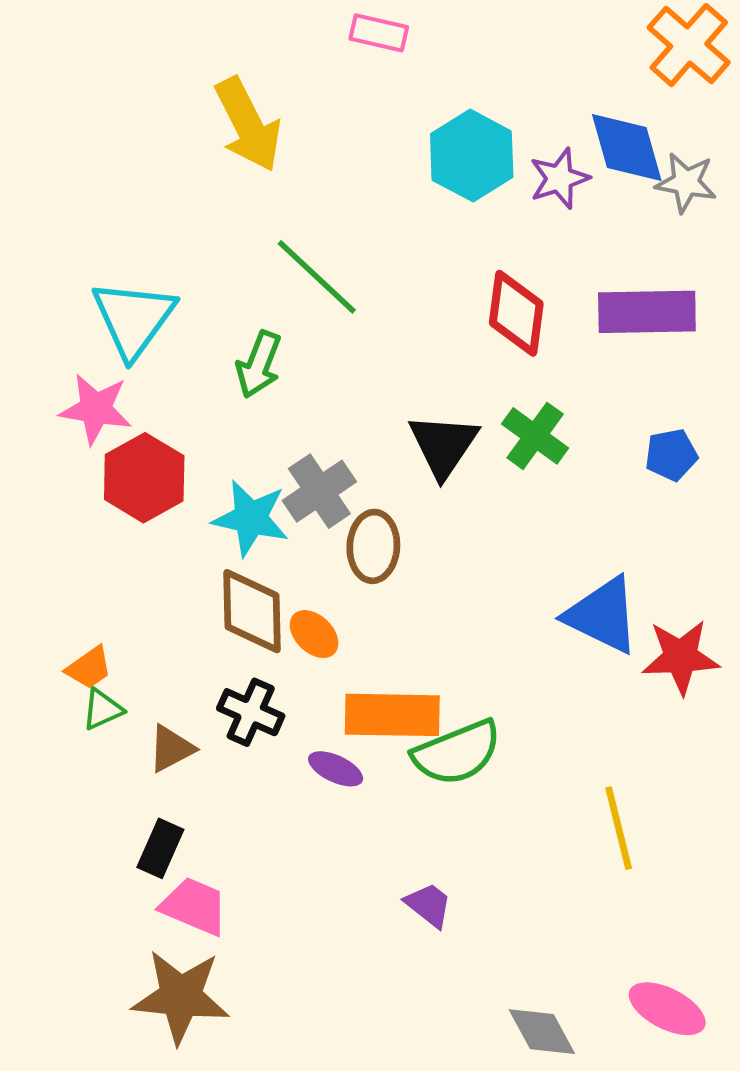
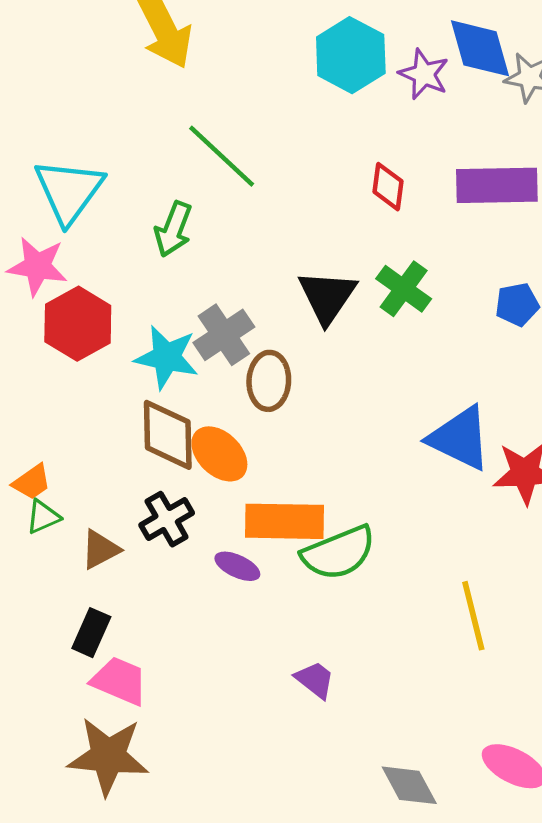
purple star: (559, 178) -> (424, 74), turned -30
red diamond: (516, 313) -> (388, 187), size x0.7
orange ellipse: (314, 634) -> (219, 454), size x1.4
black cross: (251, 712) -> (167, 519), turned 36

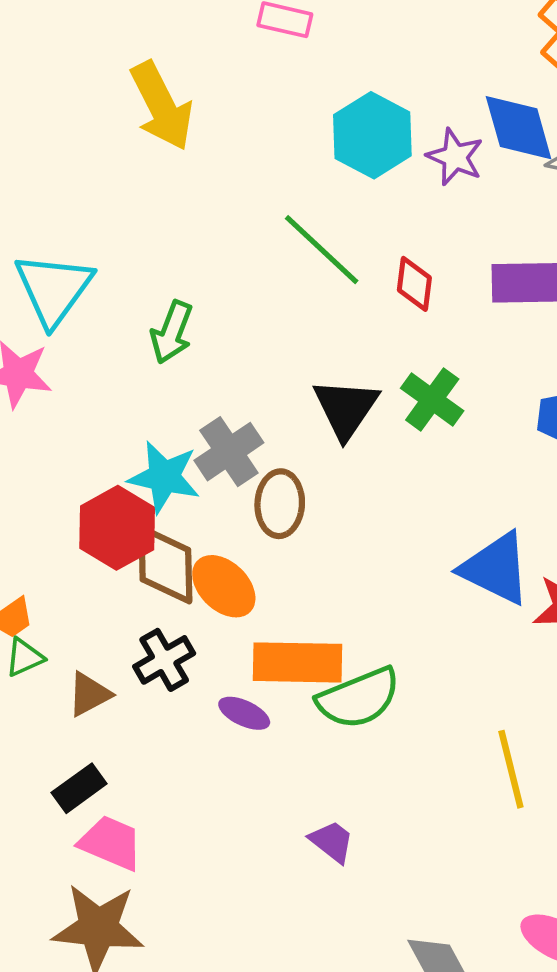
green line: (222, 156) -> (322, 250), moved
red hexagon: (78, 324) -> (117, 528), moved
black rectangle: (91, 633) -> (79, 788), turned 30

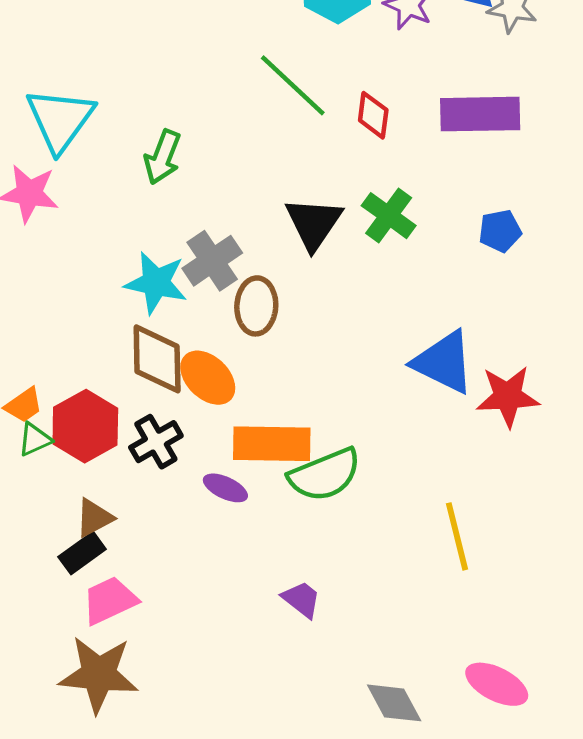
red hexagon: (117, 528) -> (85, 426), moved
brown triangle: (89, 694) -> (94, 518), moved
pink trapezoid: (111, 843) -> (110, 600), turned -48

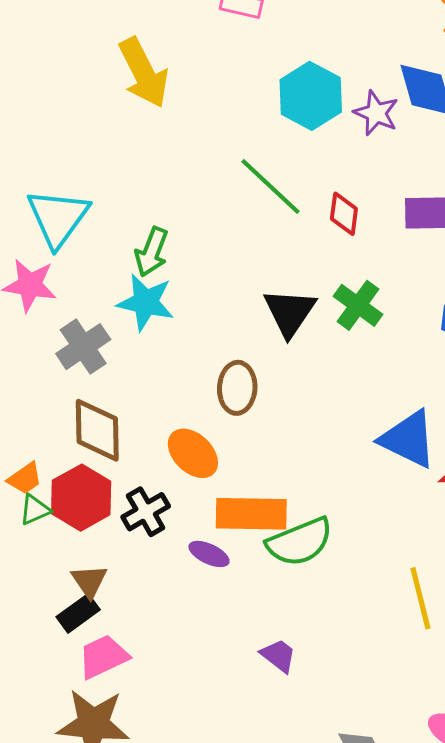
gray cross: (212, 261) -> (83, 347), moved
cyan star: (156, 283) -> (146, 302), moved
brown diamond: (157, 359) -> (97, 430), moved
brown triangle: (94, 518) -> (89, 581), turned -36

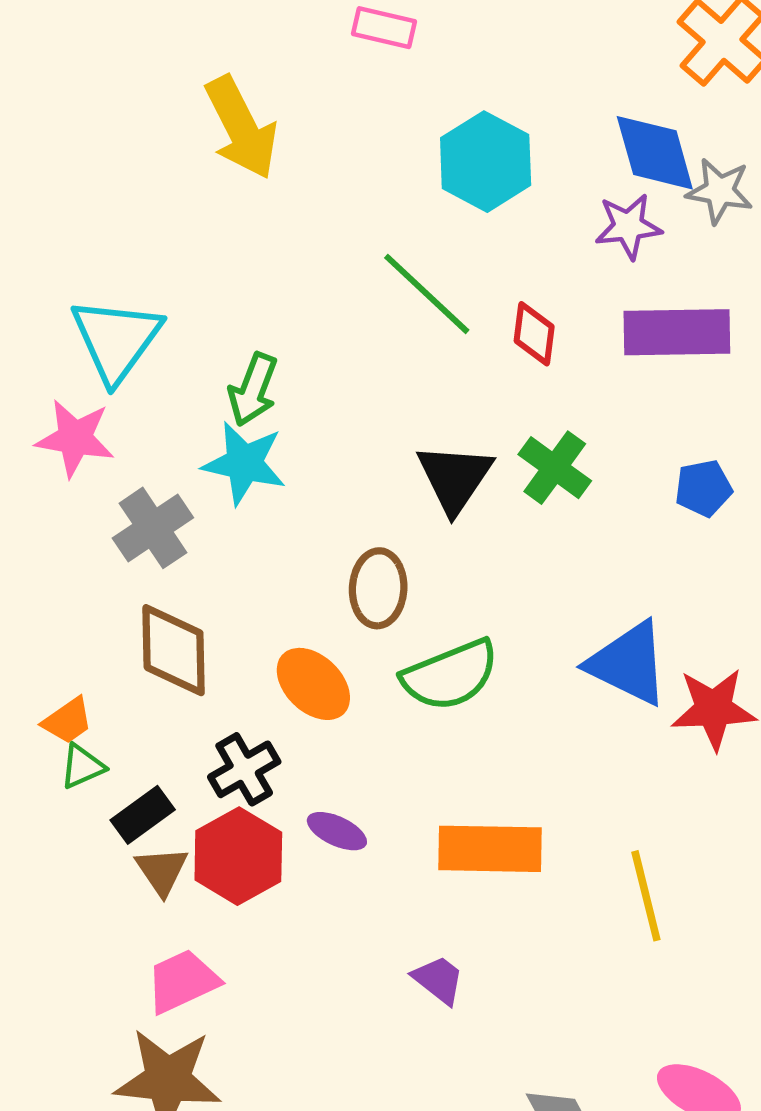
purple star: (376, 113) -> (628, 226), moved, turned -30
red hexagon: (81, 498) -> (238, 856), moved
orange rectangle: (251, 514) -> (490, 849), moved
green semicircle: (300, 542) -> (450, 675), moved
black rectangle: (78, 613) -> (143, 815), moved

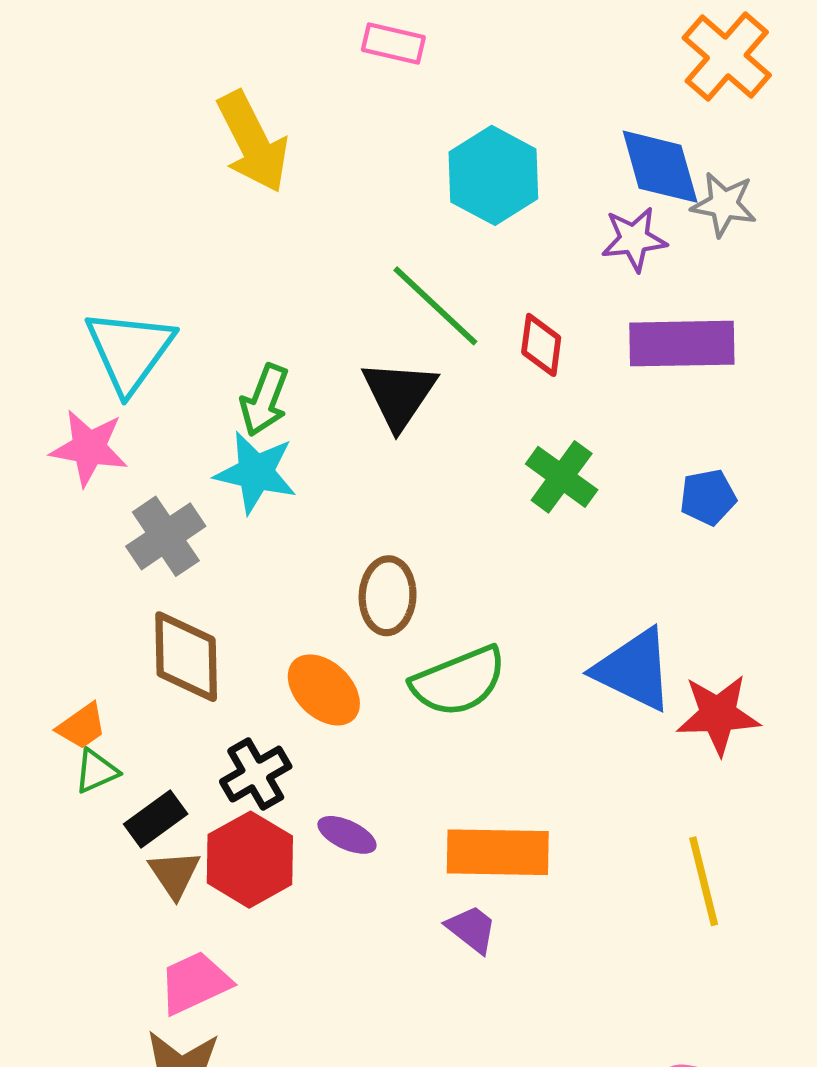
black triangle: (455, 478) -> (399, 394), moved
yellow line: (646, 896) -> (704, 881), moved
purple trapezoid: (438, 980) -> (472, 929), moved

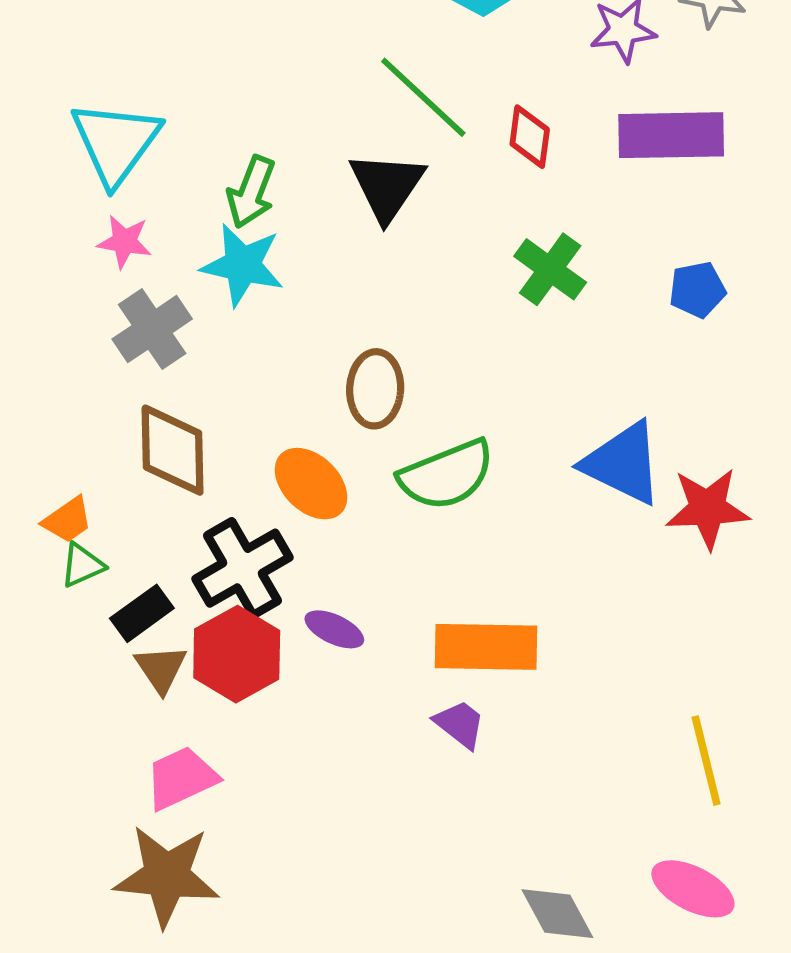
pink star: (89, 448) -> (124, 242), moved, size x0.7
black cross: (256, 774) -> (243, 568), size x1.4
yellow line: (704, 881) -> (706, 761), moved

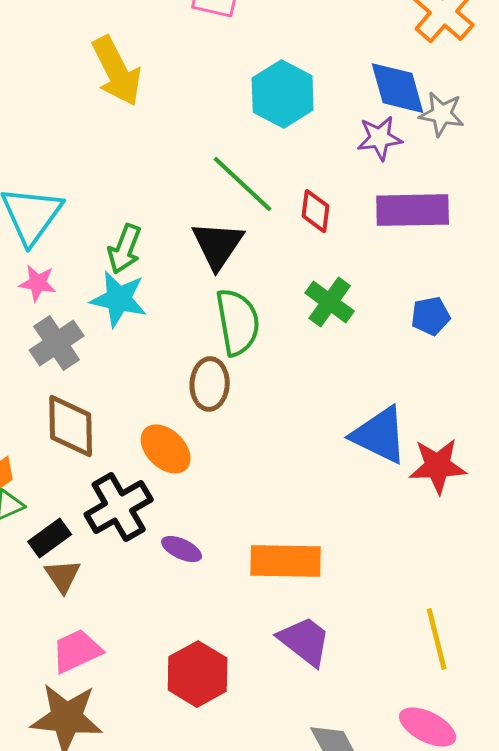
green semicircle: (447, 475) -> (238, 322), moved, turned -78
red hexagon: (237, 654) -> (198, 674), moved
purple trapezoid: (460, 724) -> (305, 641), moved, size x1.5

